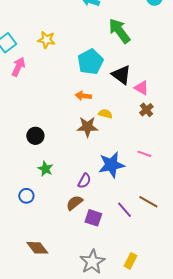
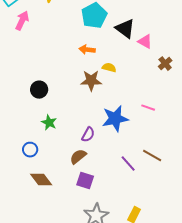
brown cross: (146, 110) -> (165, 64), moved
purple square: (93, 218) -> (85, 181), moved
brown diamond: (37, 248) -> (41, 180), moved

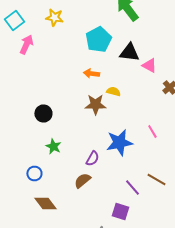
black triangle: (125, 29) -> (129, 52), turned -30
pink line: (148, 108) -> (152, 132), turned 40
purple square: (85, 181) -> (120, 212), moved

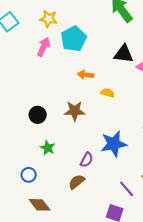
cyan pentagon: (98, 40) -> (74, 39), moved
pink arrow: (26, 44) -> (44, 47), moved
brown star: (95, 104) -> (75, 111), moved

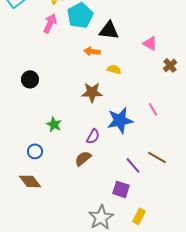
black triangle: (124, 54) -> (109, 30), moved
brown star: (75, 111) -> (92, 92), moved
black circle: (38, 115) -> (30, 79), moved
brown diamond: (40, 205) -> (30, 181), moved

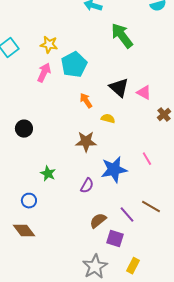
black triangle: (109, 30) -> (119, 88), moved, turned 35
orange arrow: (92, 51) -> (86, 101), turned 49
brown semicircle: (83, 158) -> (98, 221), moved

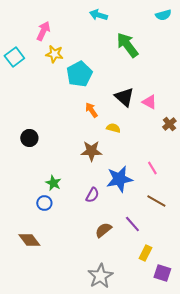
pink arrow: (44, 73) -> (43, 31), moved
blue circle: (29, 201) -> (44, 203), moved
brown line: (151, 207) -> (156, 201), moved
purple square: (115, 239) -> (162, 273), moved
yellow rectangle: (133, 266) -> (145, 253), moved

